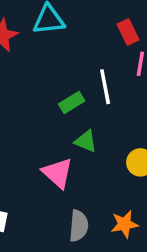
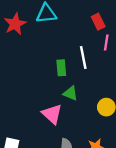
green rectangle: (72, 102) -> (61, 68), turned -63

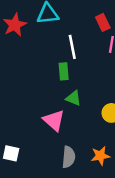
white line: (83, 57) -> (72, 47), moved

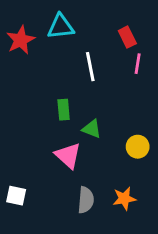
green rectangle: (64, 71) -> (64, 110), moved

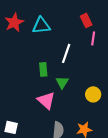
cyan triangle: (61, 27) -> (41, 25), moved
white line: (90, 67) -> (66, 53), moved, turned 30
green triangle: (92, 129) -> (62, 82), turned 40

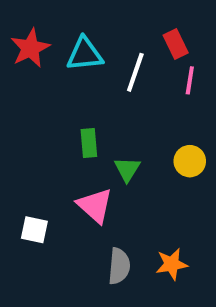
white line: (66, 53) -> (135, 72), moved
yellow circle: (93, 94) -> (190, 161), moved
white square: (11, 127) -> (34, 230), moved

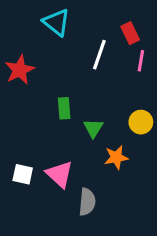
red star: (30, 48) -> (20, 70), moved
cyan triangle: (85, 54) -> (56, 22), moved, turned 44
pink triangle: (95, 206) -> (60, 174), moved
orange star: (172, 264) -> (116, 157), moved

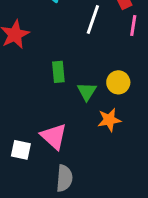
yellow circle: (141, 122) -> (118, 82), moved
white square: (23, 174) -> (21, 150), moved
gray semicircle: (87, 202) -> (64, 178), moved

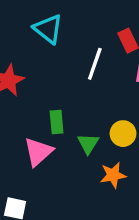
pink triangle: (54, 136) -> (38, 152), moved, turned 36

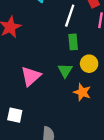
green rectangle: (57, 122) -> (73, 42), moved
orange star: (113, 175) -> (82, 92), turned 30

